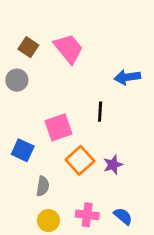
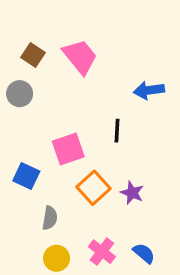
purple star: (113, 165) -> (132, 193), turned -30
pink cross: (87, 215) -> (102, 252), turned 30

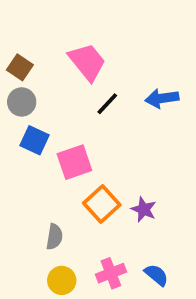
brown square: (33, 55) -> (20, 67), moved
black line: (117, 131) -> (107, 104), moved, turned 40
blue square: (26, 176) -> (34, 140), moved
pink cross: (102, 252) -> (111, 273), turned 32

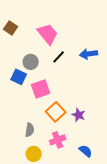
brown square: (20, 67) -> (11, 28), moved
gray circle: (22, 102) -> (31, 62), moved
pink cross: (111, 273) -> (58, 140), moved

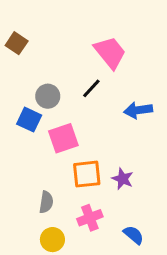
pink trapezoid: (48, 34) -> (110, 53), moved
blue arrow: (89, 54) -> (138, 110), moved
orange square: (56, 112) -> (87, 174), turned 36

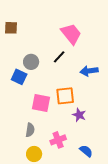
brown square: (17, 43) -> (11, 28), turned -32
pink square: (63, 138) -> (41, 103), moved, turned 30
orange square: (87, 174) -> (65, 96), moved

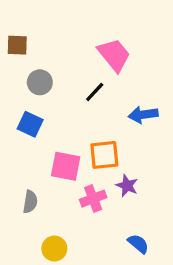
gray circle: (31, 62) -> (40, 82), moved
gray semicircle: (30, 130) -> (30, 202), moved
pink cross: (58, 140) -> (93, 199), moved

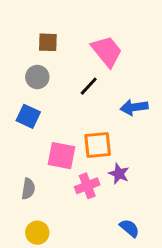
brown square: (17, 45) -> (48, 42), moved
yellow circle: (54, 249) -> (37, 233), moved

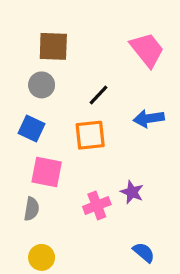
brown square: (48, 42) -> (53, 46), size x1.4
pink trapezoid: (107, 51) -> (147, 50), moved
orange square: (98, 145) -> (90, 135), moved
pink square: (61, 156) -> (47, 172), moved

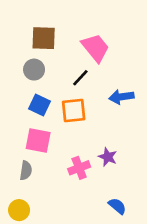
pink trapezoid: (147, 50) -> (95, 48), moved
blue square: (32, 128) -> (39, 105), moved
yellow circle: (42, 257) -> (19, 210), moved

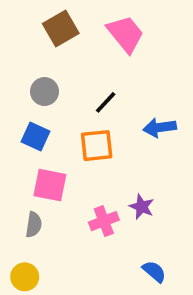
brown square: (44, 38) -> (61, 29), moved, turned -32
pink trapezoid: (95, 48) -> (125, 34), moved
blue square: (39, 105) -> (35, 137), moved

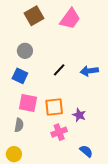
pink trapezoid: (125, 34) -> (70, 19), turned 75
black line: (106, 102) -> (59, 70), moved
orange square: (97, 146) -> (54, 107), moved
pink cross: (104, 221) -> (59, 132), moved

